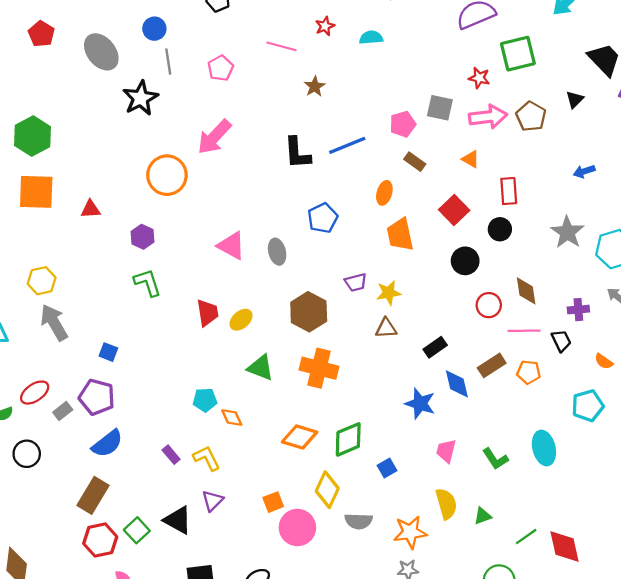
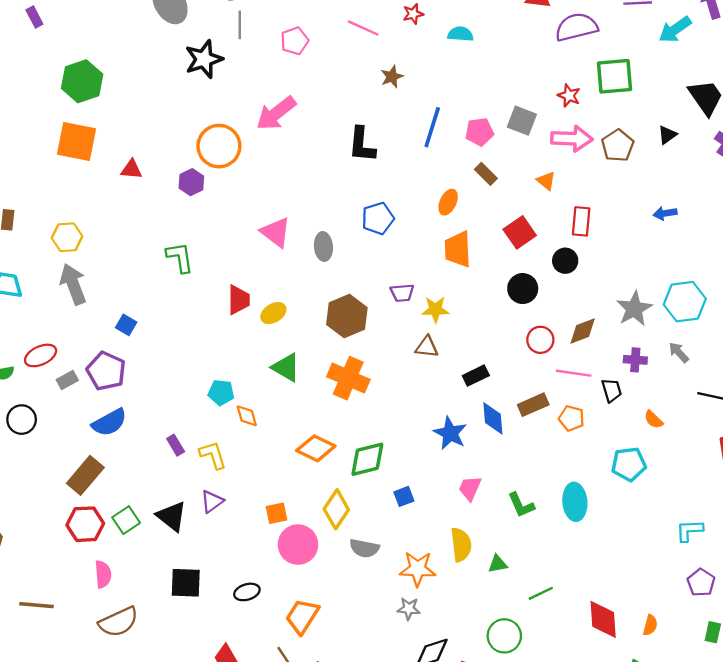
blue line: (347, 145) -> (432, 127), moved, turned -60
gray star: (567, 232) -> (634, 309), moved
purple hexagon: (142, 237) -> (191, 182), moved
brown diamond: (526, 291) -> (583, 331), turned 68
red diamond: (565, 546) -> (603, 619), moved

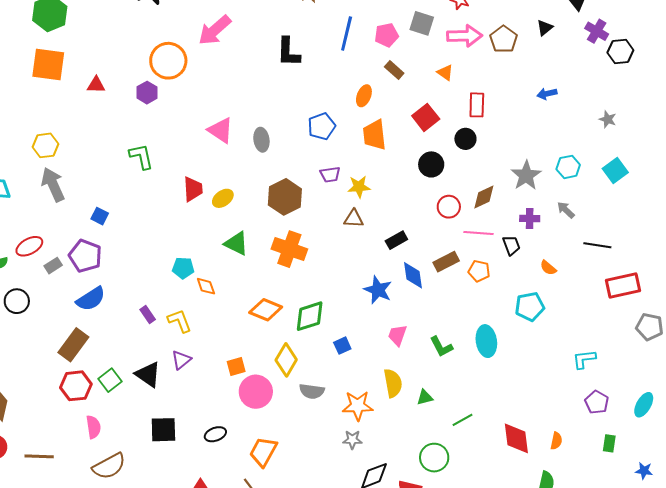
blue pentagon: (378, 218) -> (322, 126), moved
cyan hexagon: (685, 302) -> (568, 167), size x0.7

